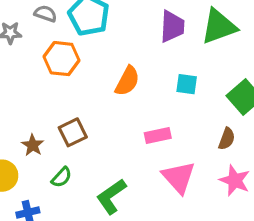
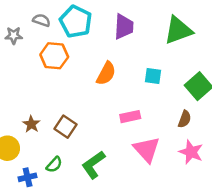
purple trapezoid: (172, 26) -> (124, 27), moved
brown square: (73, 132) -> (66, 127), moved, turned -30
green semicircle: (62, 177) -> (54, 165), moved

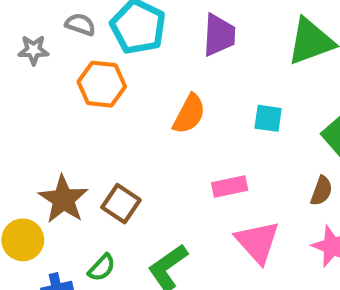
brown star: (31, 124) -> (63, 199), size x1.6

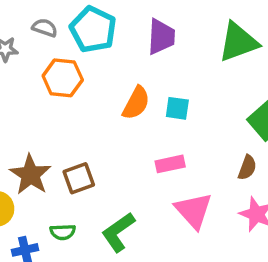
cyan square: (268, 118) -> (177, 108), moved
brown square: (121, 204) -> (79, 178), turned 36
green semicircle: (102, 268) -> (63, 232), turned 45

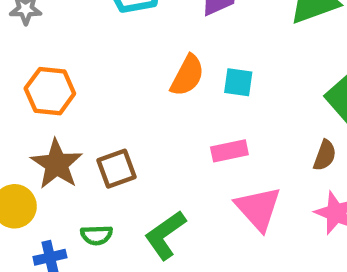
orange hexagon: (63, 78) -> (50, 91), moved

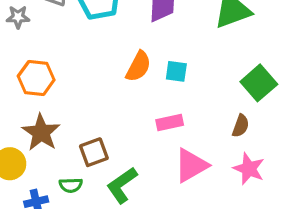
brown square: (116, 169) -> (94, 152), moved
pink triangle: (258, 208) -> (191, 165), turned 42

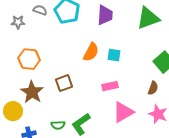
brown square: (94, 152) -> (64, 83), moved
green semicircle: (71, 185) -> (58, 125), moved

